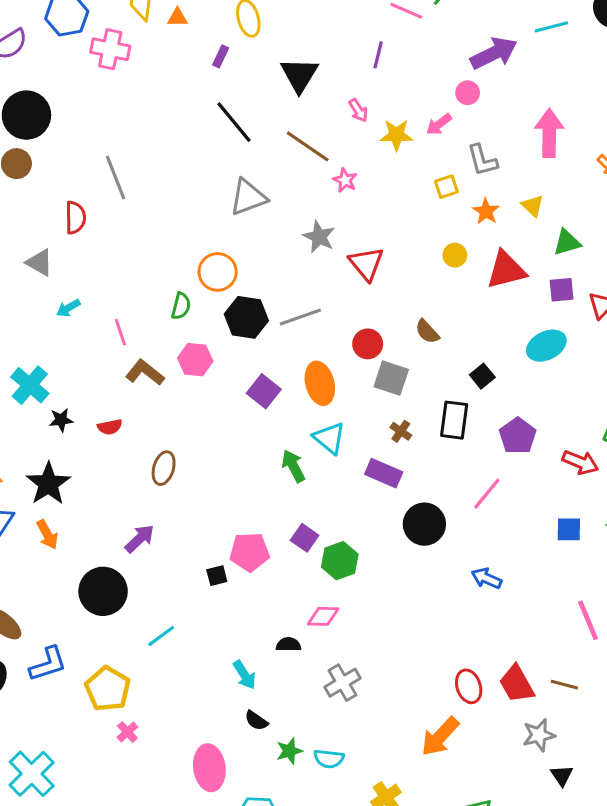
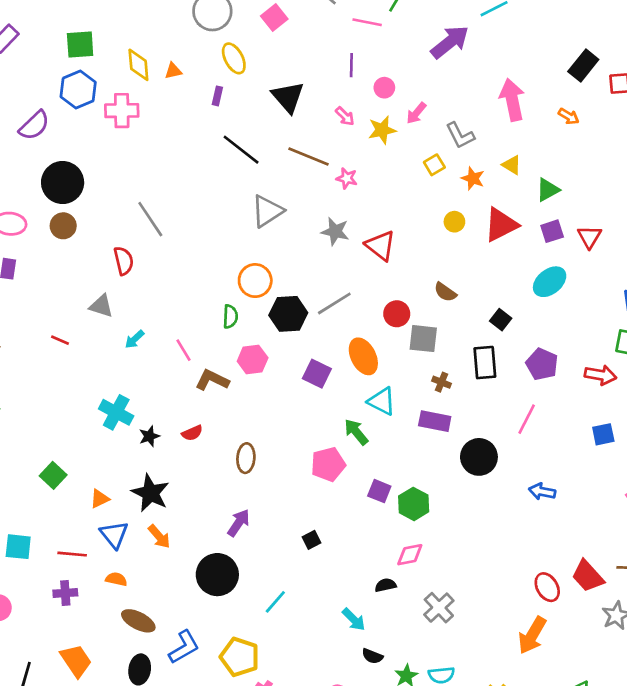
pink circle: (468, 93) -> (384, 88), moved
pink pentagon: (250, 552) -> (328, 464), moved

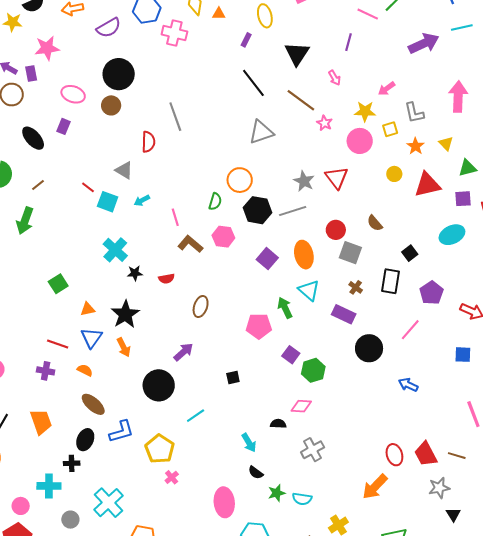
pink circle: (384, 88) -> (360, 141), moved, size x1.6
yellow star: (382, 130) -> (365, 111), moved
gray star: (335, 231) -> (304, 181), moved
cyan square: (18, 547) -> (108, 202), moved

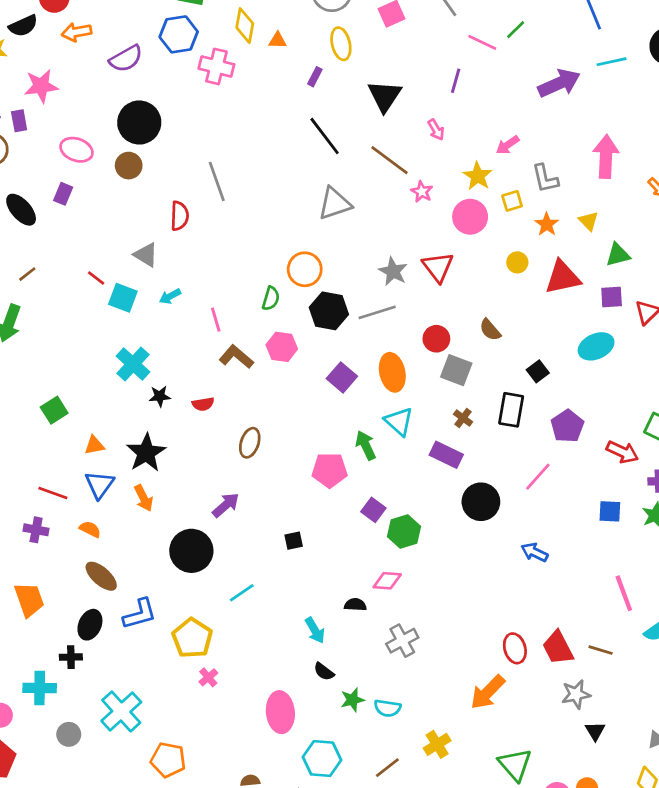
yellow star: (365, 111) -> (478, 176), turned 30

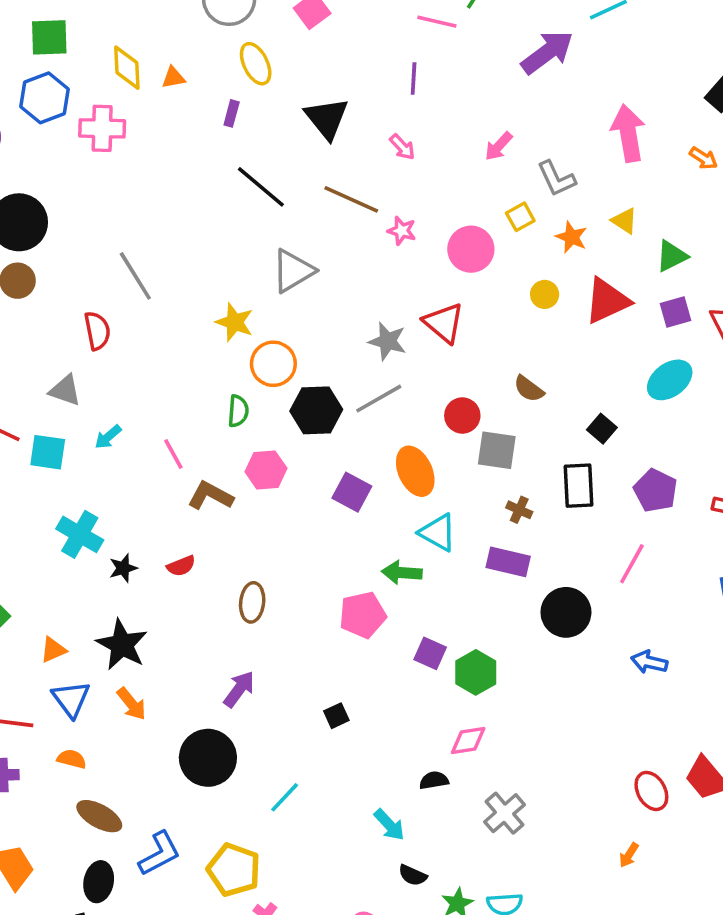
yellow star: (478, 176) -> (235, 322), moved
green arrow: (366, 445) -> (402, 573), turned -48
orange arrow: (488, 692) -> (629, 855), size x0.5

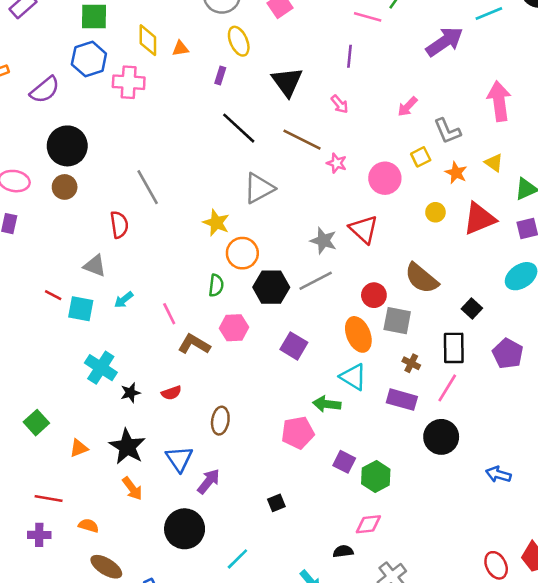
brown semicircle: (529, 389) -> (422, 278), size x1.6
orange ellipse: (415, 471) -> (358, 334), moved
pink line: (632, 564) -> (447, 388), moved
blue triangle: (71, 699) -> (179, 459), moved

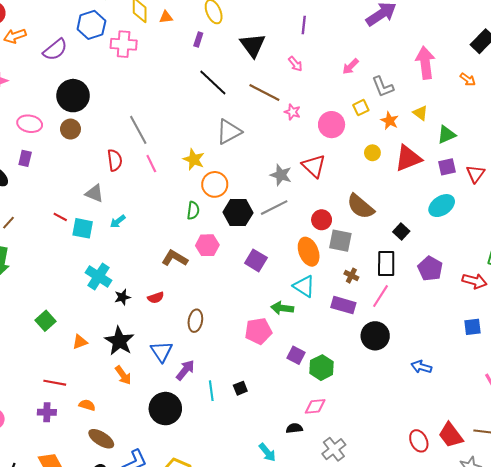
pink line: (169, 314) -> (151, 164), moved
cyan line: (237, 559) -> (211, 391), moved, turned -54

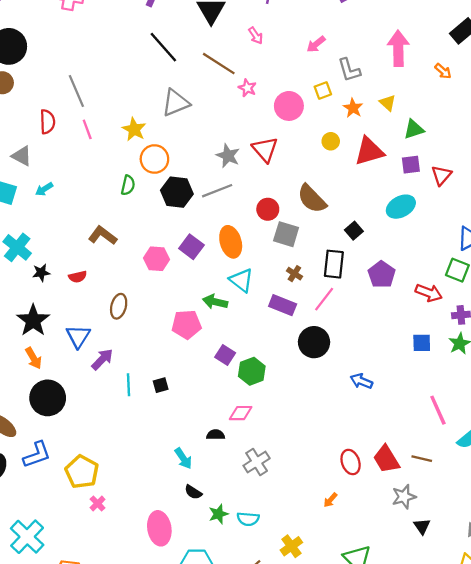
pink hexagon: (207, 245) -> (156, 259), moved
orange ellipse: (309, 252) -> (231, 242), moved
black circle: (165, 409) -> (48, 398), moved

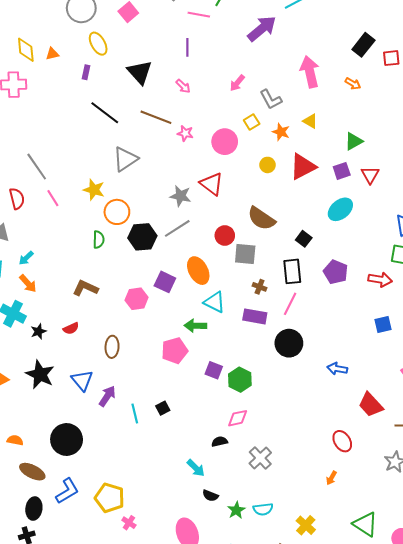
green triangle: (414, 129) -> (354, 141), moved
orange arrow: (34, 358) -> (28, 284), moved
red trapezoid: (386, 459) -> (371, 405), moved

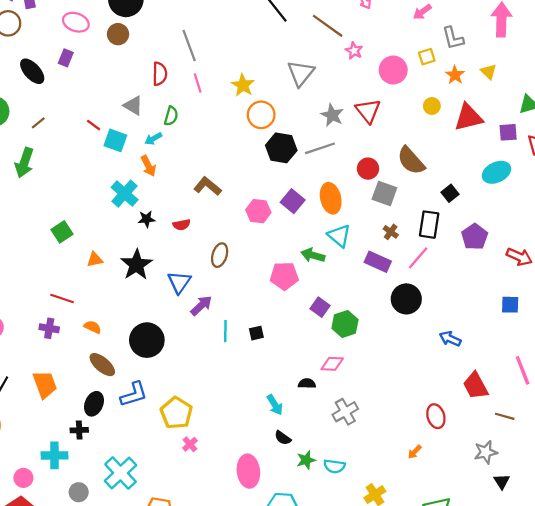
gray triangle: (125, 159) -> (301, 73), moved, turned -32
green semicircle: (99, 240) -> (171, 116), moved

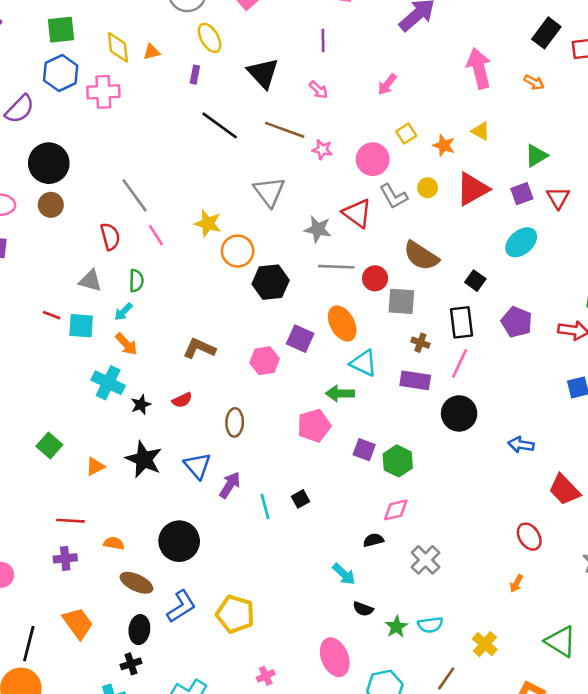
gray L-shape: (453, 38) -> (394, 196), moved
gray line: (320, 148) -> (336, 267), moved, turned 36
pink cross: (190, 444) -> (266, 676), moved, turned 32

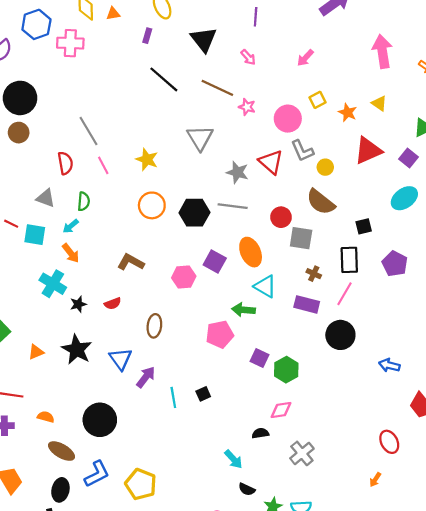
yellow circle: (428, 188) -> (325, 167), moved
purple square: (522, 194) -> (409, 158), turned -36
orange circle: (238, 251) -> (152, 205), moved
gray line: (336, 267) -> (233, 206), moved
black square: (475, 281) -> (364, 226), turned 35

